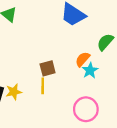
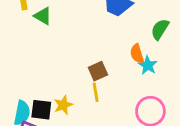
orange semicircle: (83, 59) -> (137, 54), turned -49

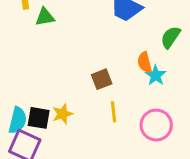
green triangle: (43, 16) -> (45, 17), turned -42
yellow line: (96, 92) -> (114, 112), moved

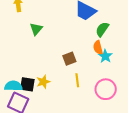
green triangle: (45, 17) -> (36, 29), moved, turned -40
green semicircle: (171, 37) -> (102, 29), moved
cyan semicircle: (18, 120) -> (13, 86), turned -102

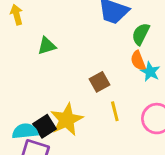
green triangle: (36, 29) -> (47, 46), turned 40
yellow star: (43, 82) -> (67, 120), size x1.6
black square: (27, 84) -> (45, 126), turned -35

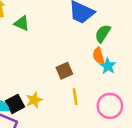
green triangle: (47, 46) -> (22, 23), moved, turned 35
yellow star: (67, 120) -> (34, 100), size x0.6

